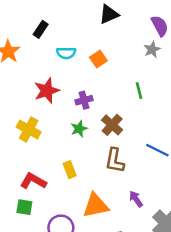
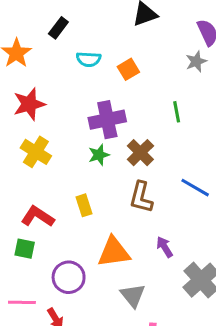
red star: (47, 91) -> (29, 104), moved
purple cross: (84, 100) -> (107, 120), size x1.6

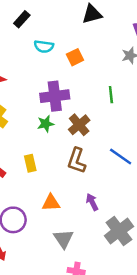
orange triangle: (114, 252) -> (51, 203), size x0.7

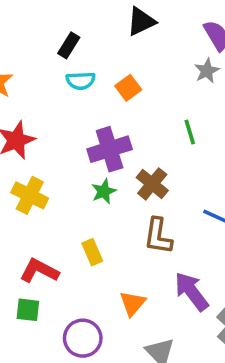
black rectangle: (22, 19) -> (69, 45), moved
purple arrow: (92, 202) -> (191, 291), size x1.6
orange triangle: (51, 203) -> (133, 303), turned -36

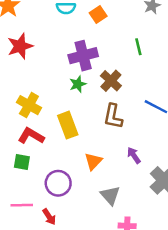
yellow cross: (30, 195) -> (29, 105), moved
yellow rectangle: (92, 252) -> (68, 125), size x1.5
purple arrow: (191, 291) -> (134, 155), size x0.6

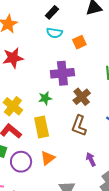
green star: (78, 84) -> (45, 98), moved
orange triangle: (93, 161) -> (48, 158), moved
purple circle: (58, 183) -> (21, 162), moved

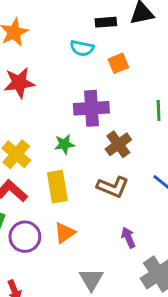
black rectangle: (52, 12) -> (106, 22), moved, turned 40
brown L-shape: (79, 126) -> (113, 187), turned -90

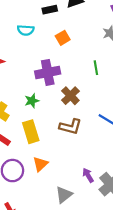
cyan semicircle: (82, 48) -> (26, 30), moved
purple arrow: (128, 237) -> (88, 175), moved
gray triangle: (91, 279) -> (64, 195), turned 30

